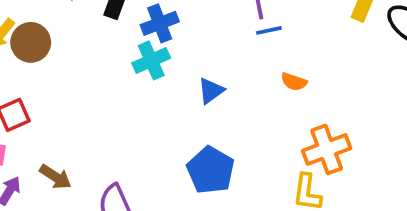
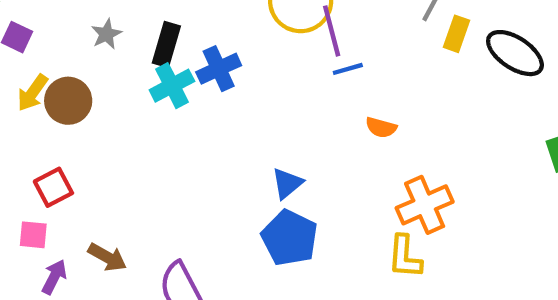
cyan cross: (151, 60) -> (172, 86), moved
blue triangle: (211, 91) -> (287, 183), moved

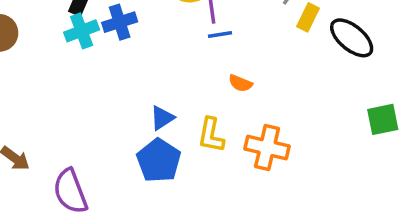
orange cross: (425, 205) -> (267, 148), turned 30
yellow L-shape: (405, 257) -> (211, 135), moved

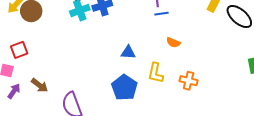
blue triangle: (162, 118) -> (128, 52), moved, turned 35
orange cross: (267, 148) -> (189, 81), size x0.7

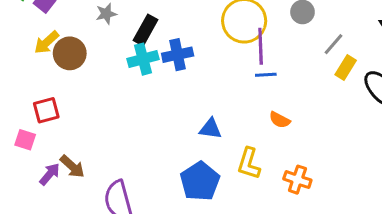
purple arrow: (14, 91) -> (50, 174), moved

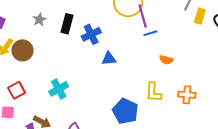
cyan cross: (143, 59) -> (59, 89), moved
blue triangle: (210, 129) -> (109, 59), moved

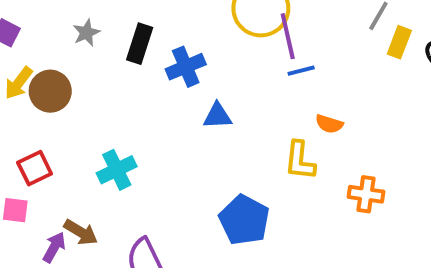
yellow L-shape: (153, 92) -> (300, 161), moved

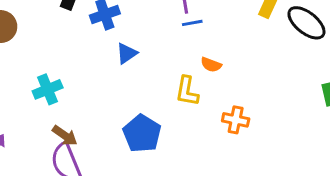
blue triangle: (217, 116) -> (127, 53), turned -35
brown arrow: (81, 232) -> (65, 136), moved

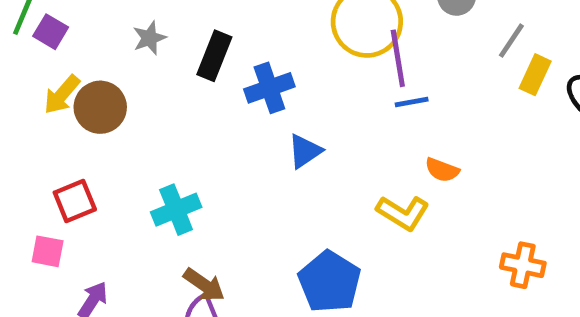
yellow L-shape: (187, 91) -> (403, 213), turned -68
orange cross: (236, 120) -> (523, 265), moved

